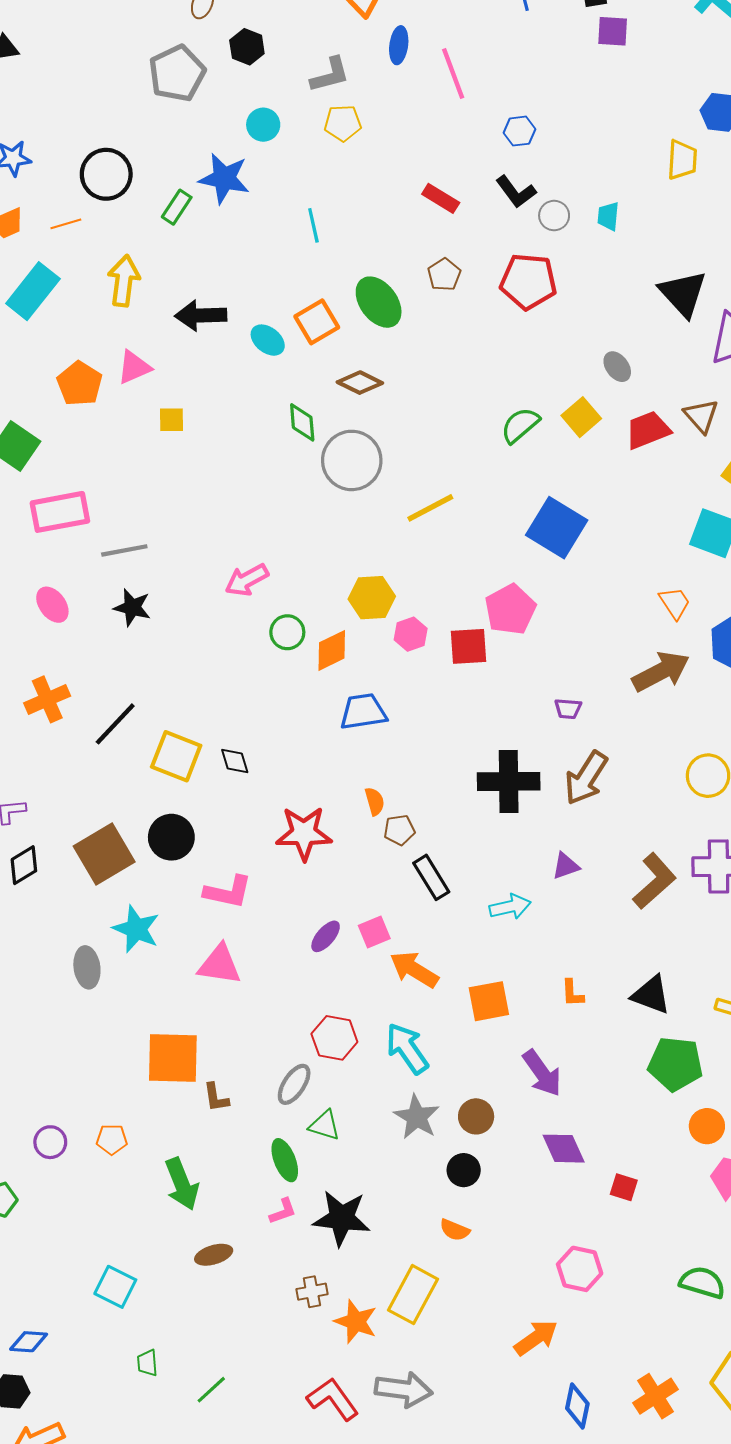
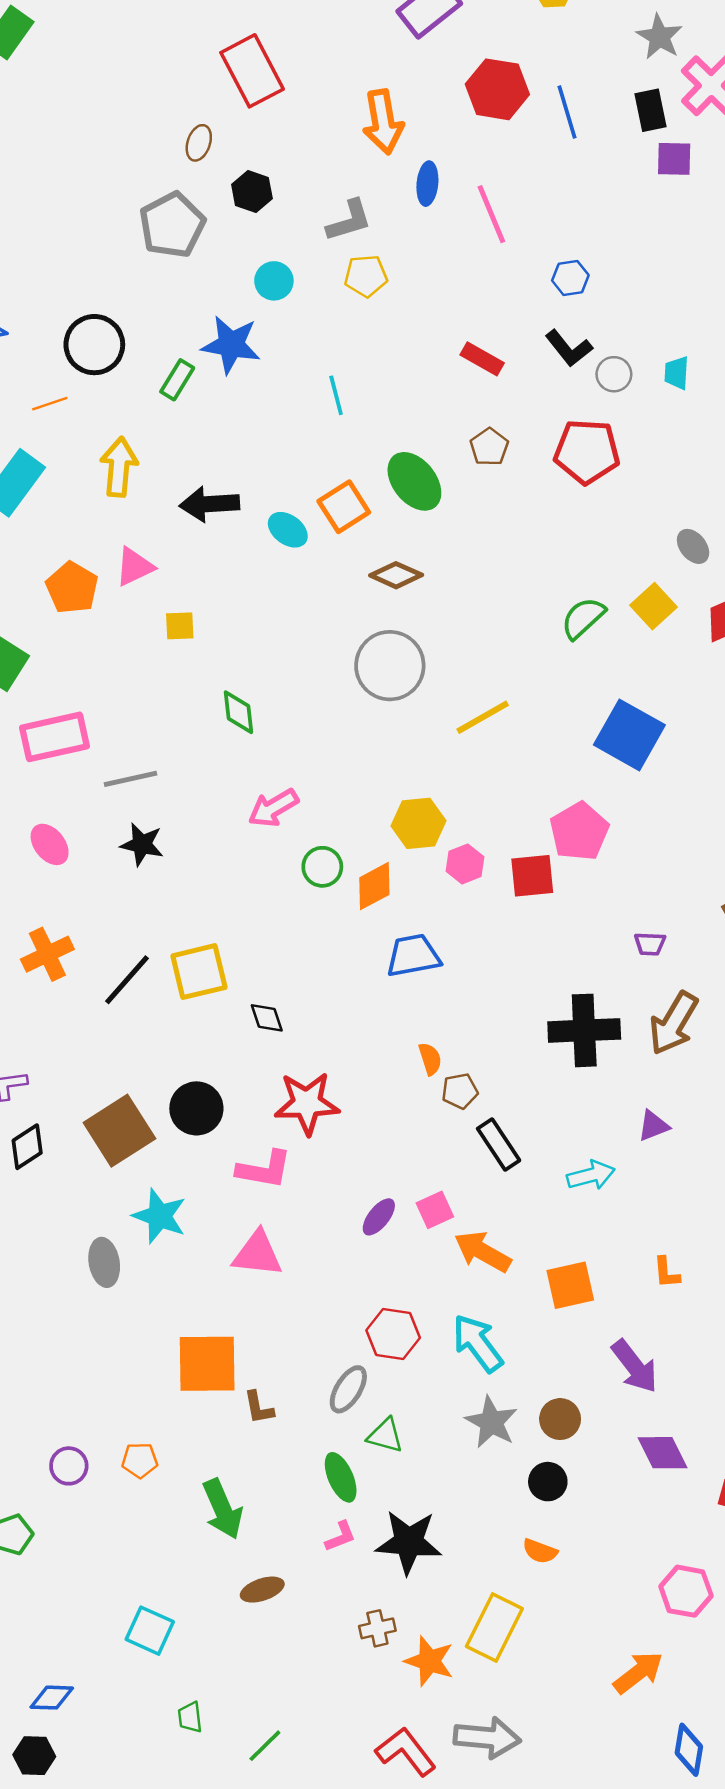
green diamond: (302, 422) -> (238, 712), moved
yellow square: (176, 756) -> (199, 972), moved, turned -33
red star: (304, 833) -> (307, 1103), moved

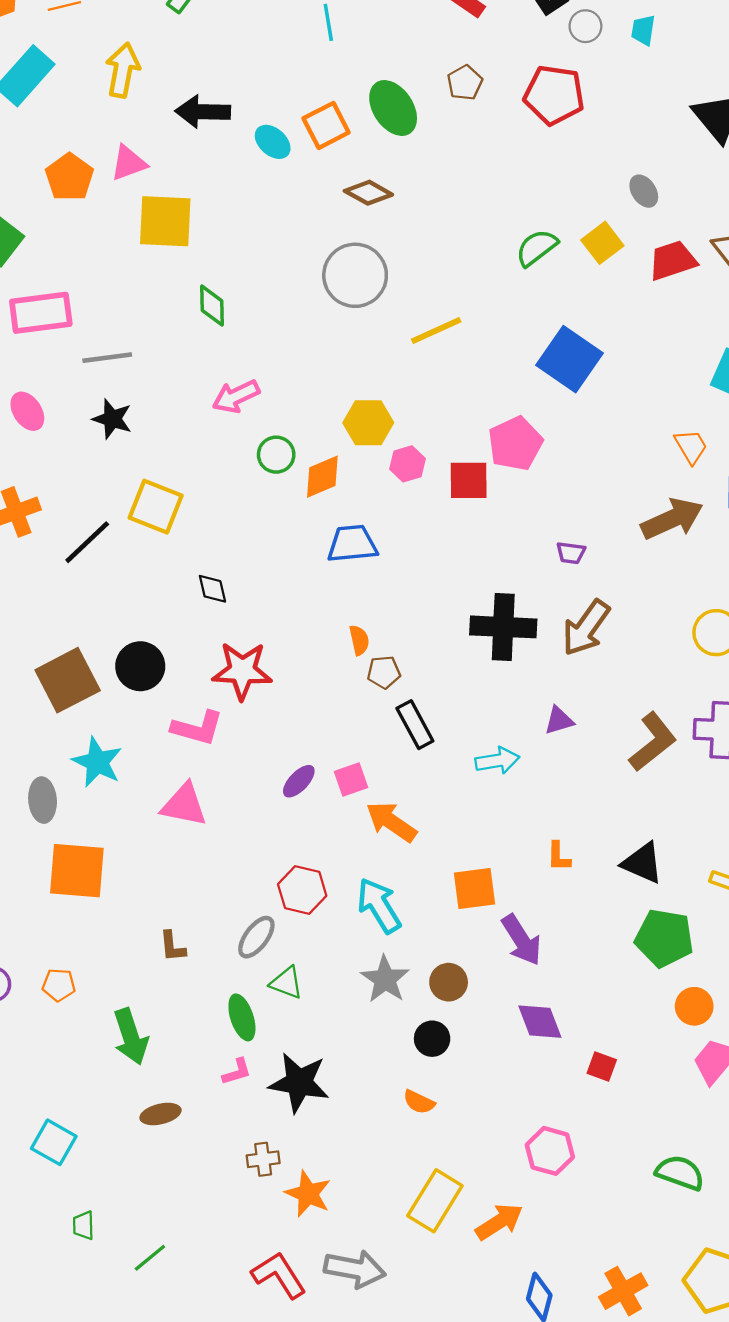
yellow square: (180, 626) -> (165, 221), size x2.0
yellow square: (199, 972) -> (156, 507), moved, turned 30
orange square: (570, 1285) -> (474, 888), moved
orange square: (207, 1364) -> (77, 871), moved
yellow rectangle: (494, 1628) -> (435, 1201), moved

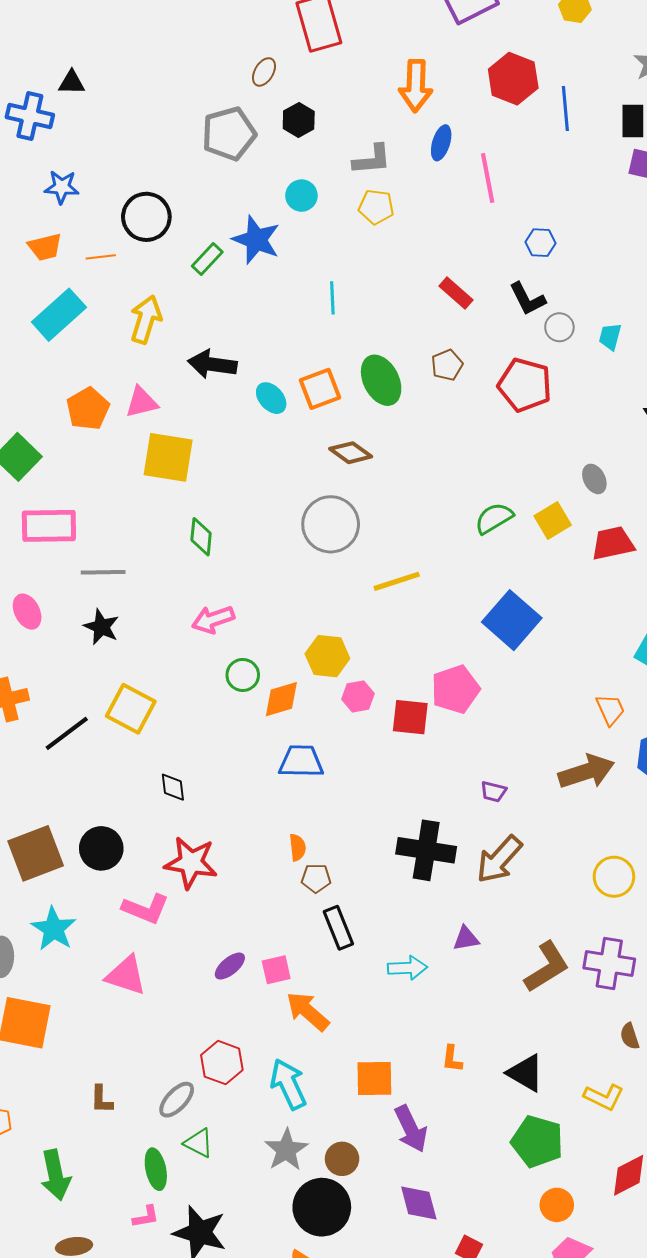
black circle: (432, 1039) -> (322, 1207), size x1.8

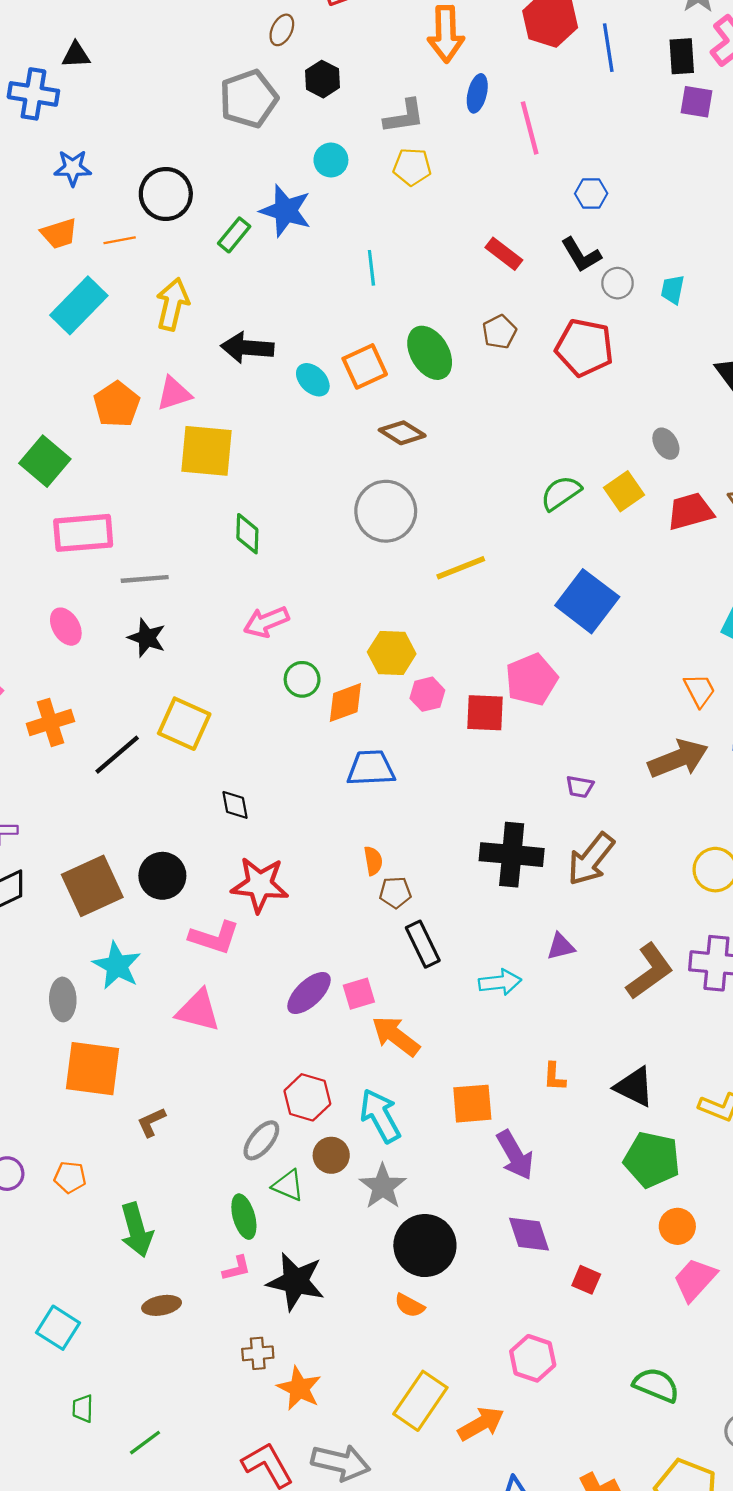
purple ellipse: (230, 966) -> (309, 993), size x1.4
brown L-shape: (101, 1099) -> (151, 1122), moved, turned 68
brown circle: (342, 1159) -> (331, 1155), moved

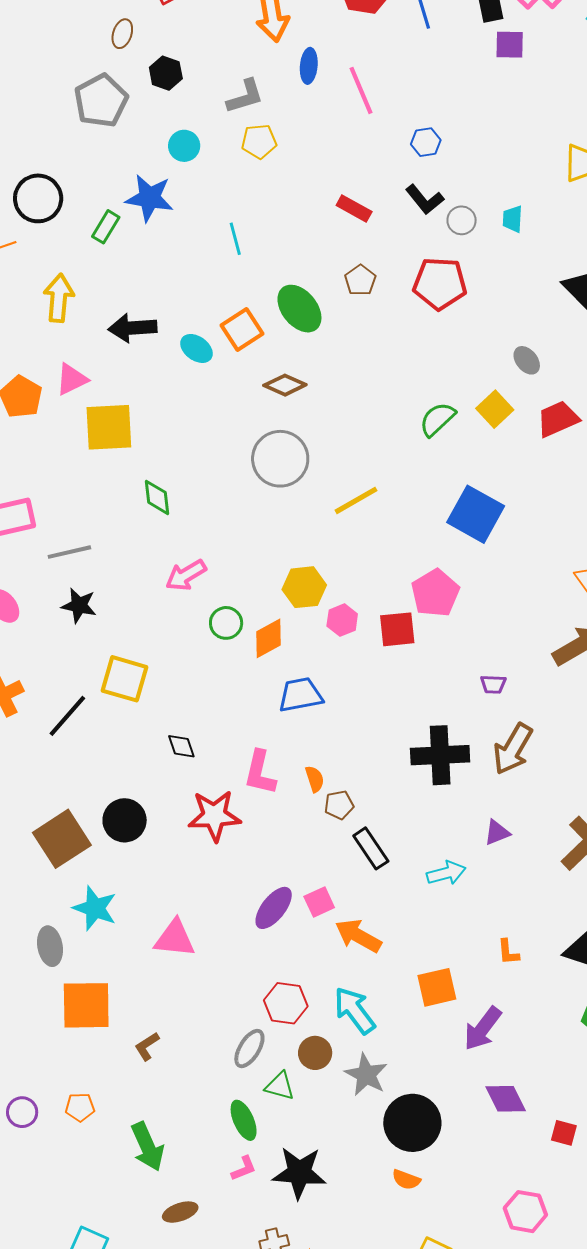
pink L-shape: (214, 938) -> (260, 773), moved, turned 93
purple arrow: (515, 1155) -> (483, 1029), turned 75

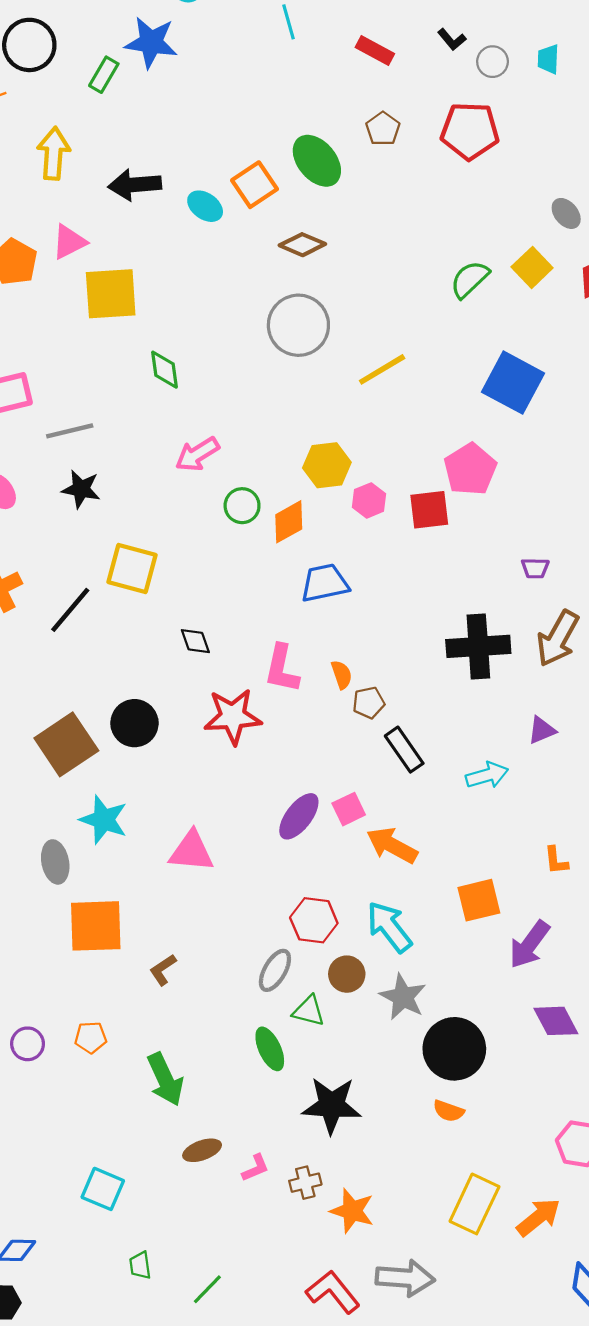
black L-shape: (425, 199) -> (452, 39), size x0.7
cyan line: (235, 239) -> (289, 22), moved
pink L-shape: (244, 1168) -> (255, 1168), moved

